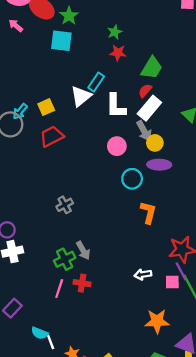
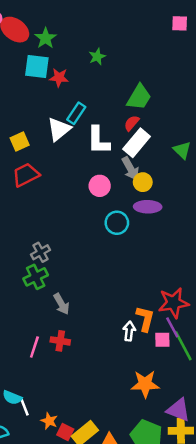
red star: (118, 53) -> (59, 78), moved
orange L-shape: (148, 212) -> (145, 319), moved
green cross: (65, 259) -> (36, 277), moved
white arrow: (143, 274) -> (129, 331), turned 105

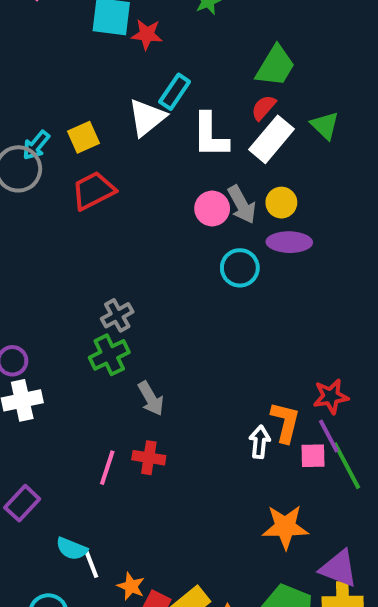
green triangle: (182, 150) -> (325, 125), moved
gray arrow: (130, 169) -> (242, 205), moved
red star: (173, 303) -> (331, 396), size x0.7

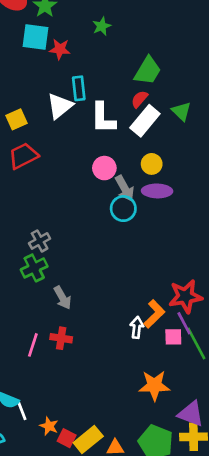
cyan rectangle: (175, 92) -> (79, 88), turned -40
gray arrow: (242, 205) -> (125, 188), moved
red star: (331, 396) -> (185, 296), size x1.4
orange L-shape: (285, 422) -> (154, 314), turned 32

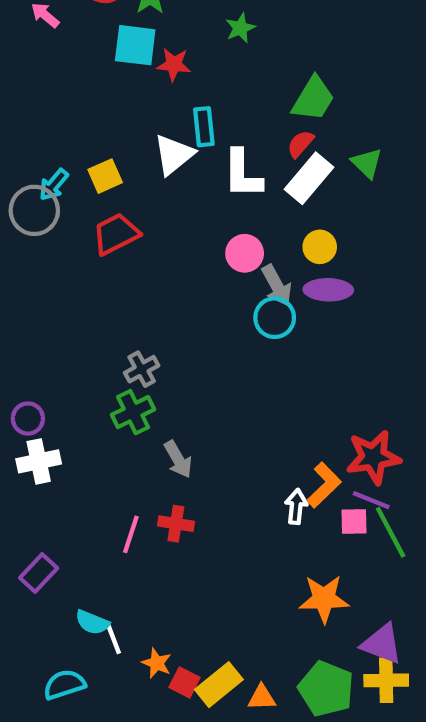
purple line: (184, 323) -> (371, 500), turned -40

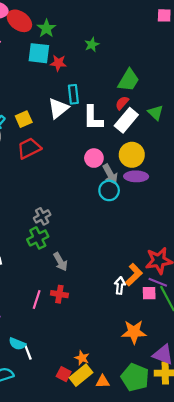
yellow circle: (320, 247) -> (132, 155), size x1.5
orange star: (157, 663) -> (82, 358), moved

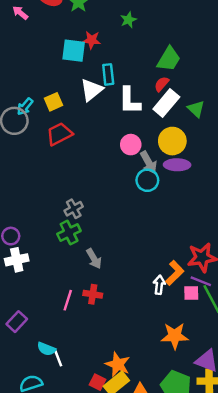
cyan square: (39, 53) -> (74, 51), moved
green triangle: (156, 113) -> (196, 109), moved
orange star: (82, 358) -> (118, 364), size x1.5

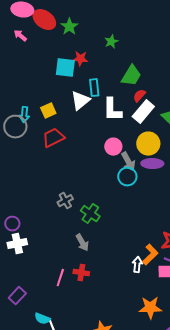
green trapezoid: (169, 59) -> (131, 76), moved
cyan arrow: (25, 107) -> (24, 115), turned -35
green cross: (69, 232) -> (90, 214), moved, turned -30

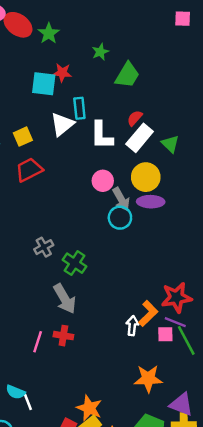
green trapezoid: (131, 76) -> (127, 75), moved
gray arrow: (82, 243) -> (65, 299), size x1.4

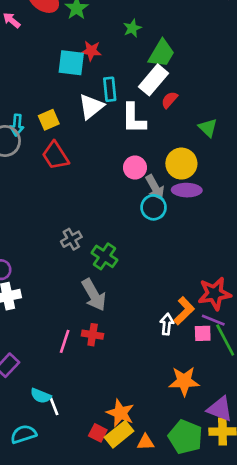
white rectangle: (140, 138) -> (154, 80), moved
red trapezoid: (29, 170) -> (55, 156), turned -96

